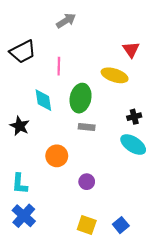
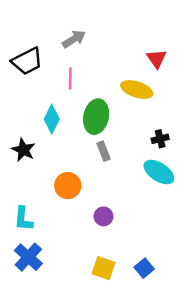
gray arrow: (66, 21) -> (74, 39), moved
cyan diamond: (43, 100) -> (52, 119), turned 35
gray rectangle: (87, 127) -> (103, 151), turned 63

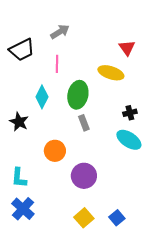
purple circle: (103, 216) -> (84, 176), size x1.6
yellow square: (103, 268) -> (84, 218), turned 30

